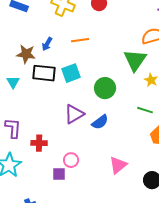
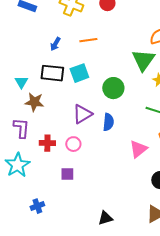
brown star: (26, 54) -> (34, 102), moved
blue semicircle: (100, 122) -> (108, 122), turned -48
pink circle: (71, 160) -> (73, 144), moved
pink triangle: (118, 165) -> (138, 149), moved

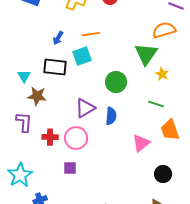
cyan square: (79, 73) -> (82, 56), moved
pink circle: (73, 144) -> (76, 138), size x1.5
cyan star: (17, 165) -> (20, 175), moved

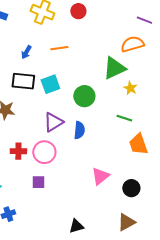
green triangle: (146, 54) -> (114, 68), turned 30
cyan square: (82, 56) -> (50, 84), moved
pink triangle: (141, 143) -> (100, 176), moved

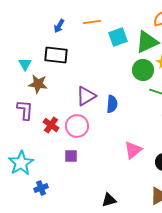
cyan square: (50, 84) -> (118, 37), moved
green circle: (84, 96) -> (143, 70), moved
red cross: (18, 151) -> (51, 125), turned 35

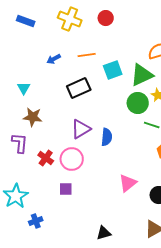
blue arrow: (59, 26) -> (54, 59), turned 32
black rectangle: (56, 55) -> (79, 88), moved, turned -30
cyan triangle: (25, 64) -> (24, 88), moved

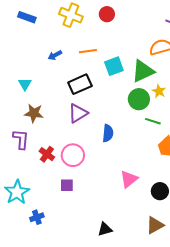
purple triangle: (81, 129) -> (78, 113), moved

